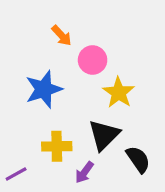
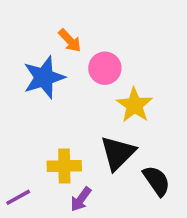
blue star: (44, 89) -> (44, 77), moved
purple arrow: (84, 172) -> (81, 199), moved

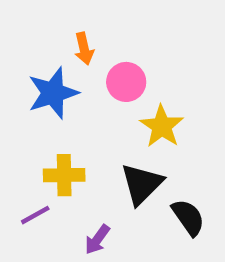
orange arrow: (70, 41) -> (84, 49), turned 30
yellow cross: (64, 166) -> (64, 175), moved
purple line: (18, 197) -> (35, 215), moved

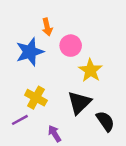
yellow cross: (64, 175) -> (36, 98), turned 30
purple arrow: (97, 239) -> (55, 134), turned 112

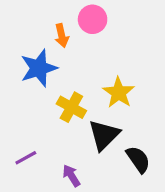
pink circle: (71, 46) -> (93, 19), moved
yellow cross: (36, 98) -> (71, 107), moved

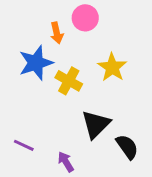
yellow star: (119, 93) -> (112, 67), moved
yellow cross: (71, 107) -> (69, 81), moved
purple line: (26, 158) -> (24, 145), turned 54

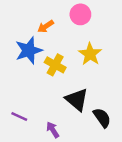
pink circle: (85, 18) -> (80, 14), moved
orange arrow: (57, 33) -> (46, 26), turned 70
black triangle: (96, 124) -> (77, 100), turned -35

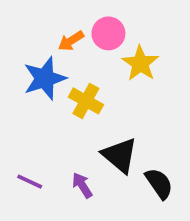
pink circle: (80, 14) -> (108, 33), moved
yellow star: (90, 54) -> (140, 63), moved
purple arrow: (53, 130) -> (82, 185), moved

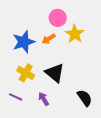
orange arrow: (71, 41) -> (49, 39), moved
yellow cross: (86, 101) -> (26, 73), moved
black triangle: (120, 155) -> (55, 73), moved

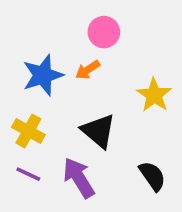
yellow star: (75, 34) -> (154, 95), moved
yellow cross: (26, 73) -> (28, 131), moved
purple arrow: (44, 99) -> (79, 178), size x1.6

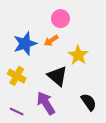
yellow star: (154, 95) -> (78, 55), moved
purple line: (28, 174) -> (17, 111), moved

